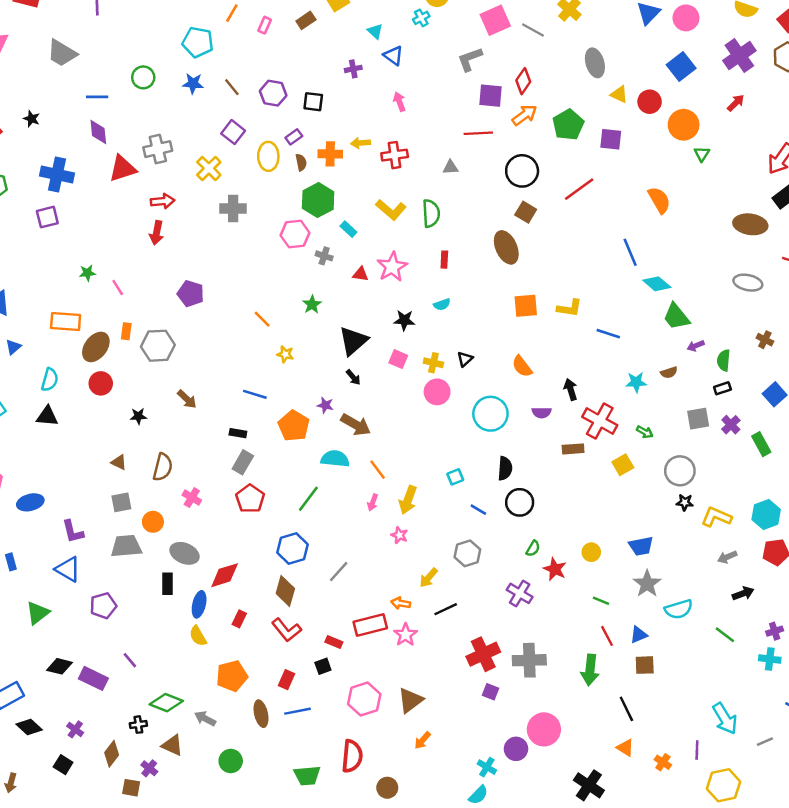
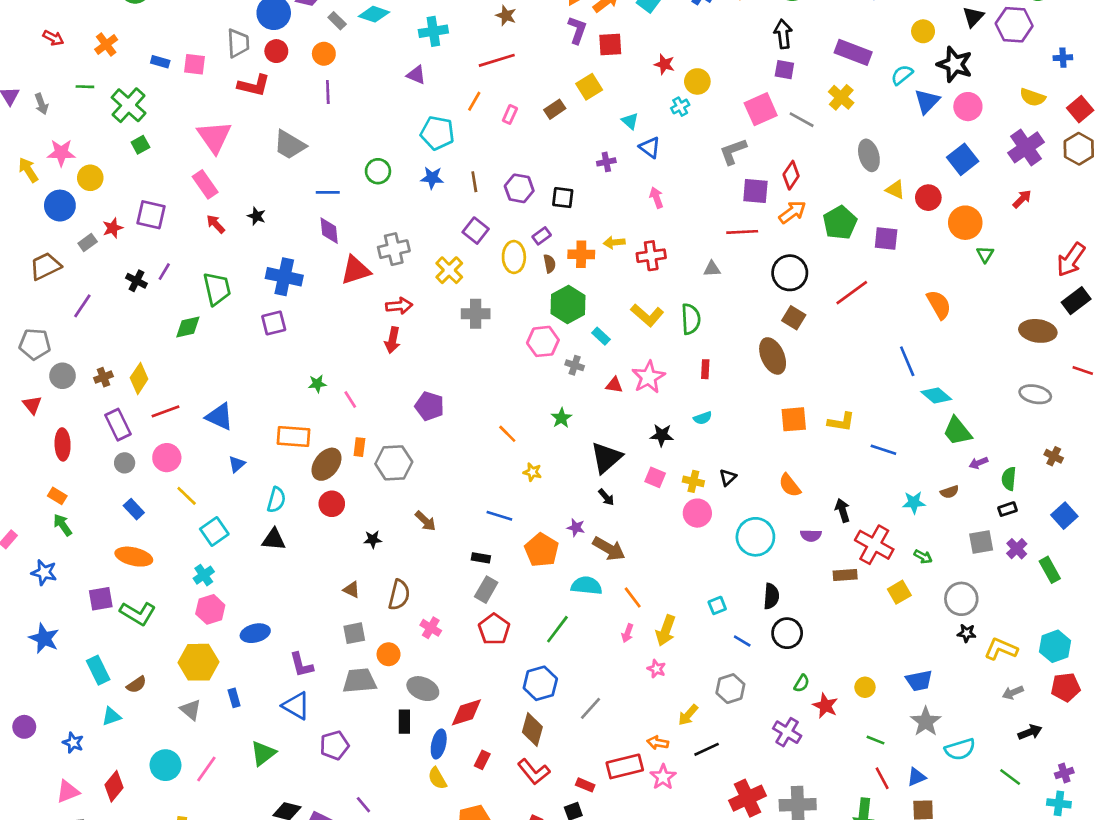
brown line: (232, 87) -> (474, 182), turned 30

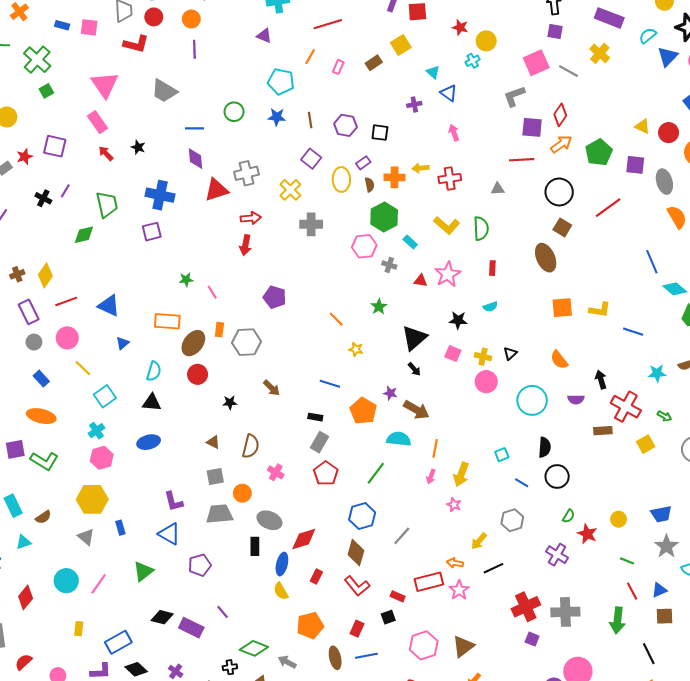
gray ellipse: (869, 155) -> (664, 182), moved
orange line: (633, 598) -> (435, 448), turned 48
blue ellipse: (255, 633) -> (149, 442), moved

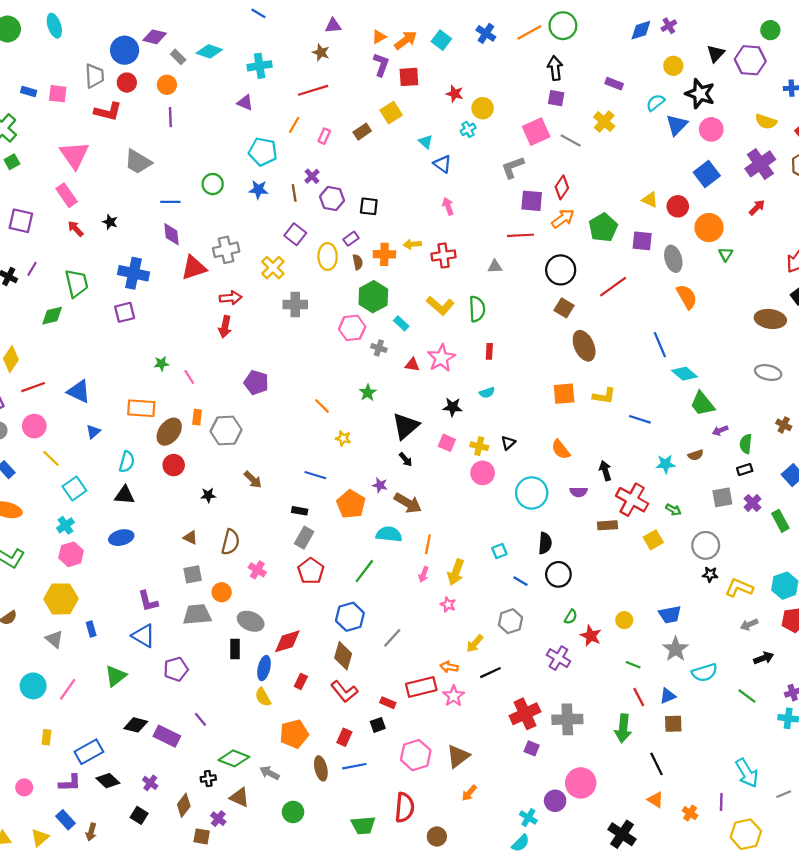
purple rectangle: (609, 18) -> (614, 84), size x0.6
purple cross: (414, 104) -> (312, 176), moved, turned -32
brown ellipse: (546, 258) -> (584, 346), moved

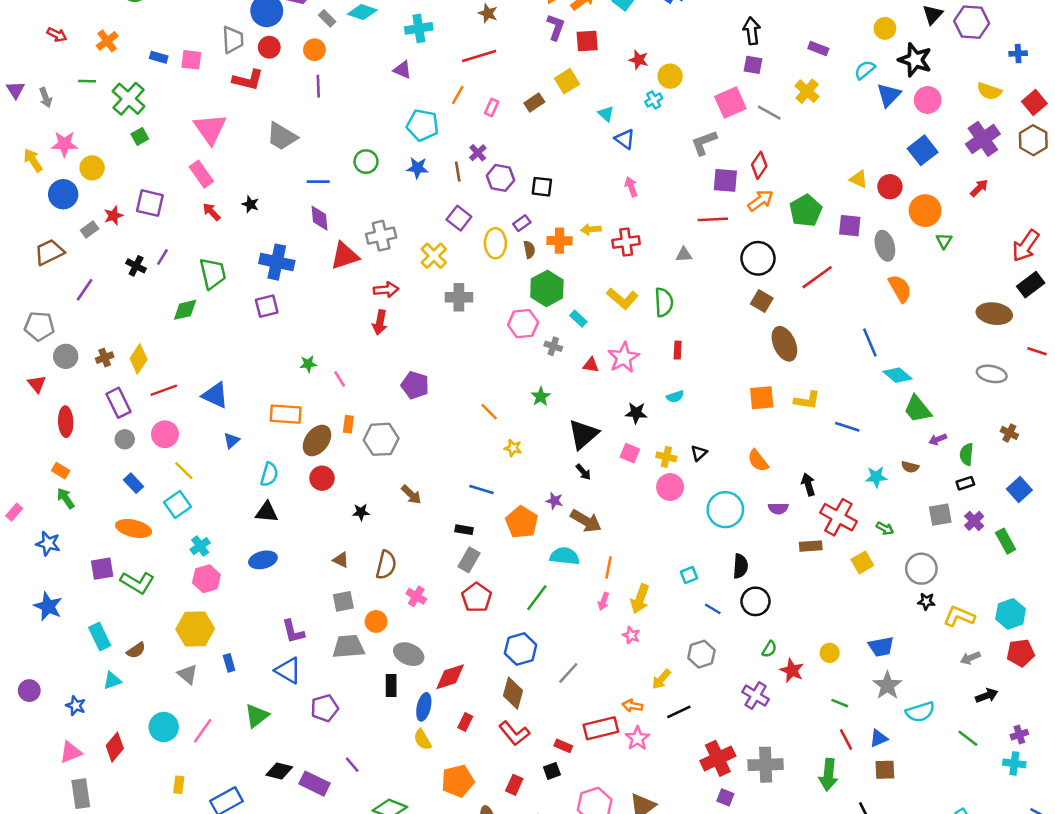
brown semicircle: (696, 455) -> (910, 467), turned 32
cyan square: (74, 489) -> (178, 505), moved

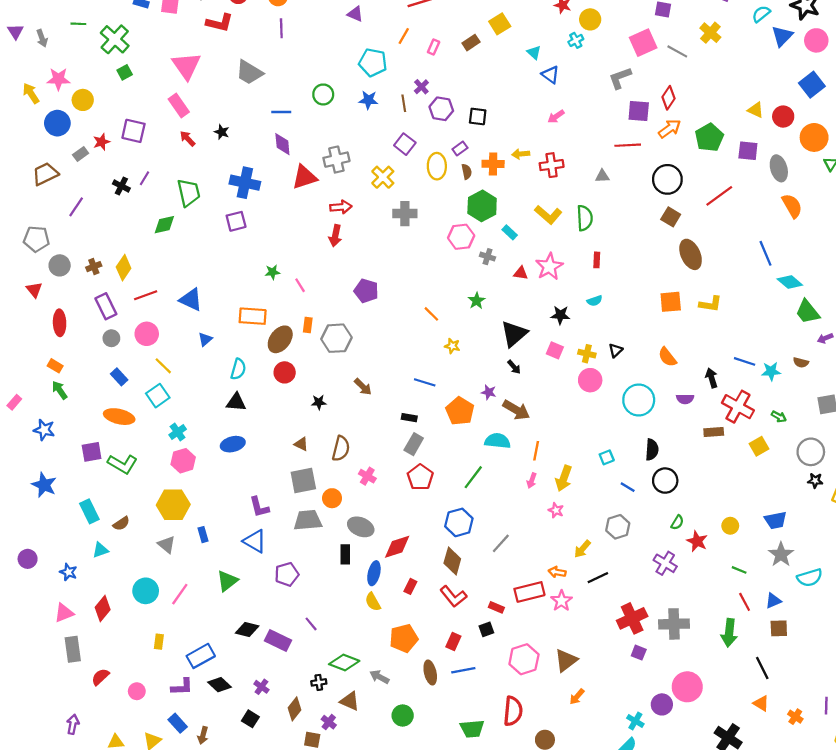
pink arrow: (631, 187) -> (556, 117), turned -105
blue line: (847, 427) -> (745, 361), moved
gray square: (343, 601) -> (303, 481), size x1.4

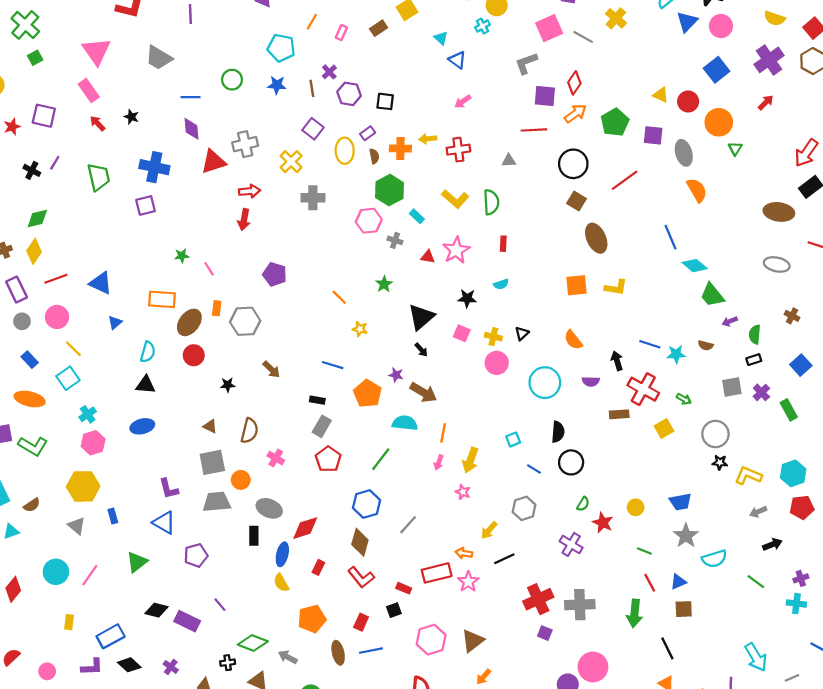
green diamond: (164, 225) -> (37, 219), moved

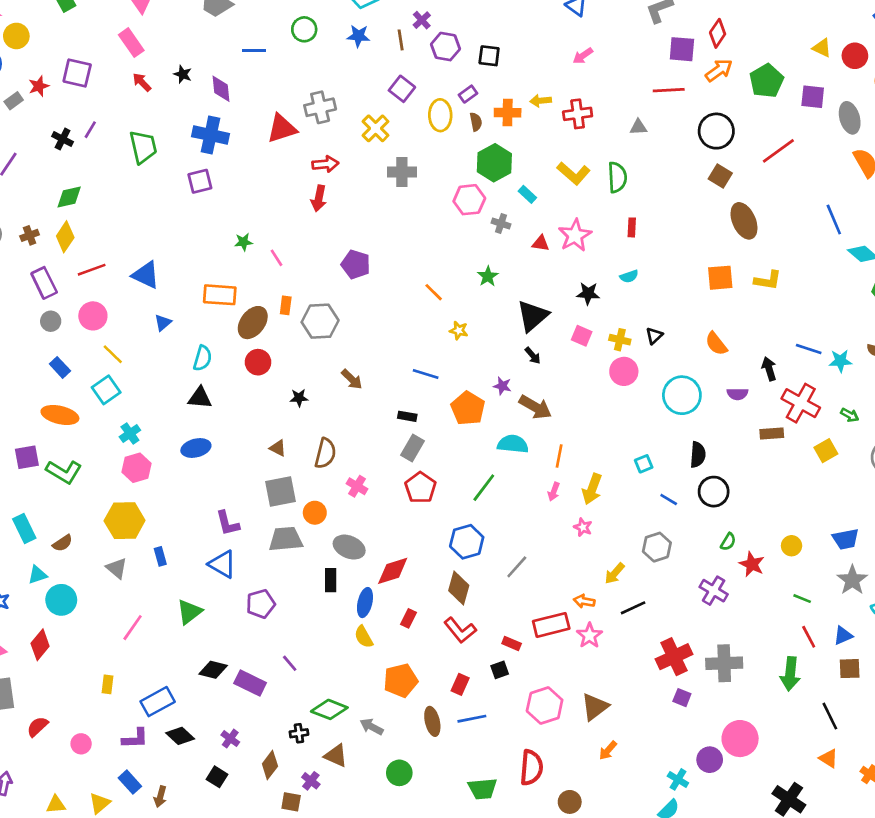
purple diamond: (192, 129) -> (221, 89), moved
cyan circle: (56, 572) -> (61, 600), moved

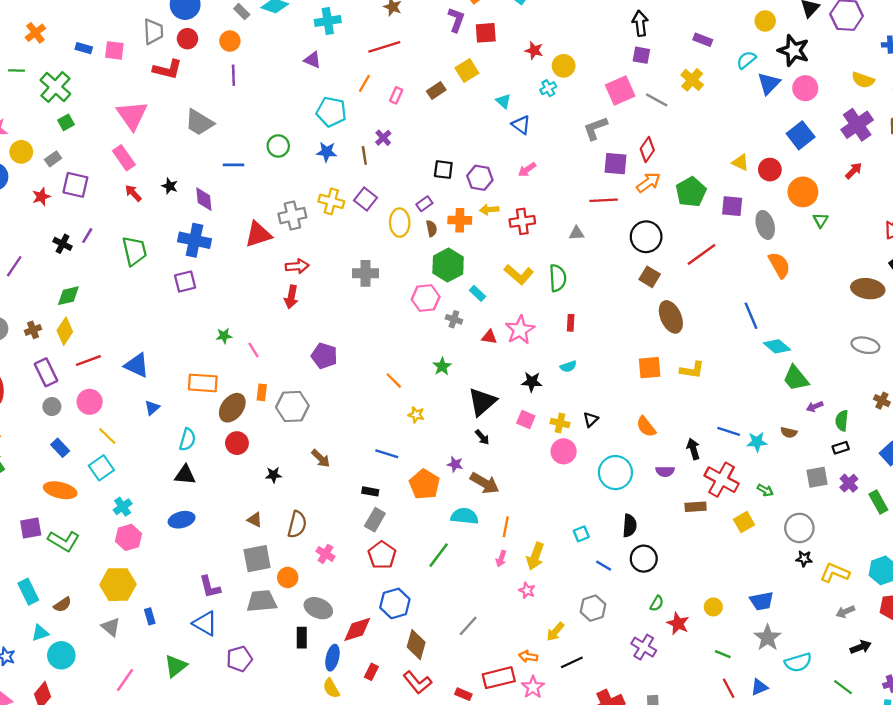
purple hexagon: (446, 47) -> (480, 178), moved
gray rectangle: (14, 101) -> (53, 159), moved
yellow cross: (376, 128) -> (331, 201), moved, turned -30
blue hexagon: (467, 542) -> (395, 603), moved

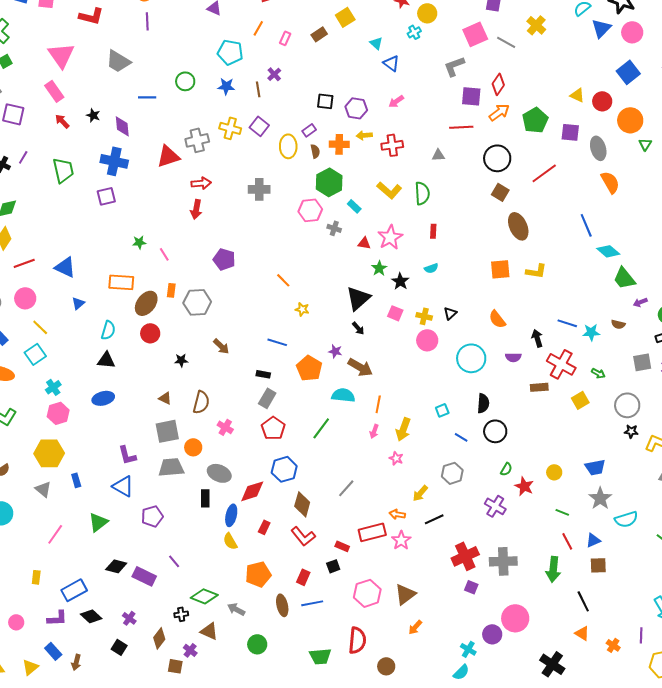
green star: (442, 366) -> (379, 268), moved
black star: (532, 382) -> (400, 281), turned 30

